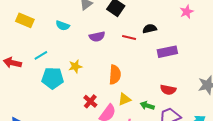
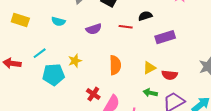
yellow triangle: (124, 99) -> (149, 68), moved

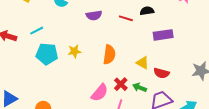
yellow star: (75, 61) -> (74, 51), moved
yellow triangle: (149, 68) -> (143, 63), turned 48
red cross: (93, 94) -> (121, 84), moved

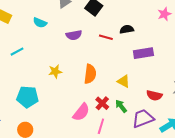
cyan pentagon: (47, 54) -> (28, 97), moved
red semicircle: (161, 73) -> (154, 95), moved
green arrow: (140, 87) -> (121, 106), turned 32

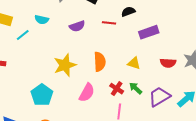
cyan line: (17, 52) -> (23, 35), moved
yellow star: (55, 71) -> (65, 65), size x1.6
red semicircle: (154, 95) -> (168, 63), moved
cyan pentagon: (28, 97) -> (42, 95), turned -30
pink semicircle: (81, 112) -> (87, 93), moved

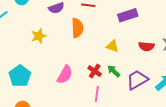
orange semicircle: (100, 62) -> (77, 28), moved
yellow star: (65, 65) -> (39, 36), moved, size x0.7

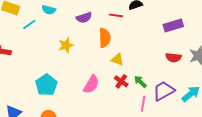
purple rectangle: (128, 15) -> (173, 25), moved
yellow triangle: (112, 46) -> (117, 59), moved
pink line: (97, 94) -> (143, 104), moved

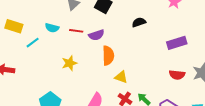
red line: (116, 15) -> (76, 31), moved
purple semicircle: (84, 18) -> (96, 35), moved

